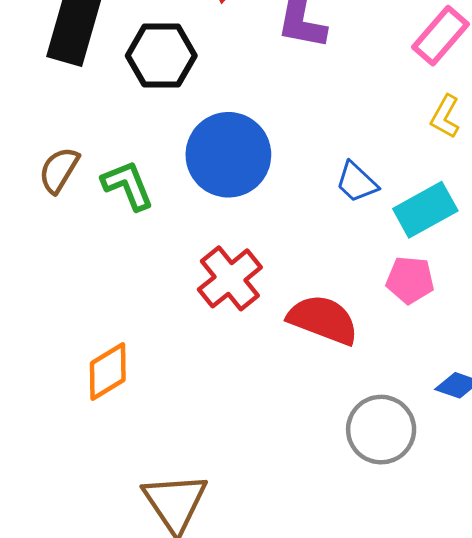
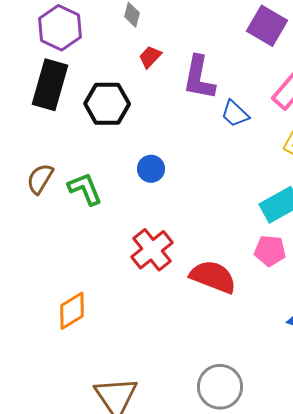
blue circle: (228, 155) -> (151, 169), size x0.5
blue trapezoid: (357, 182) -> (235, 114), moved
gray circle: (381, 430) -> (220, 387), moved

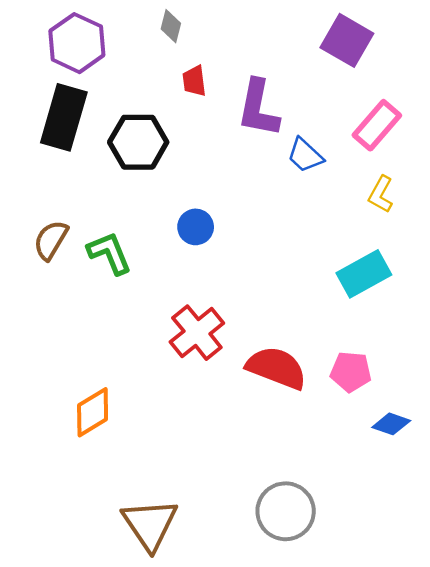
red trapezoid: (150, 57) -> (194, 81), turned -50
pink pentagon: (270, 251) -> (351, 372), moved

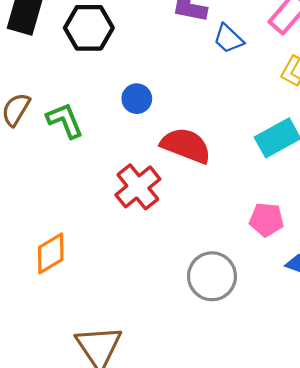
red semicircle: (276, 368) -> (186, 145), moved
gray circle: (286, 511) -> (212, 276), moved

